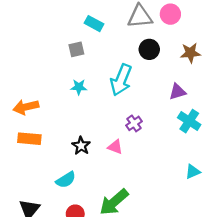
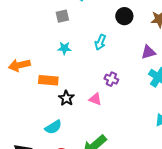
cyan arrow: (121, 80) -> (100, 42), size x0.6
purple cross: (134, 123) -> (111, 79), turned -32
orange rectangle: (29, 139) -> (48, 80), moved

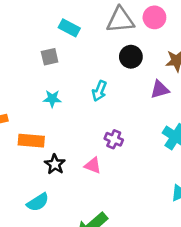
purple triangle: (148, 52) -> (160, 89), moved

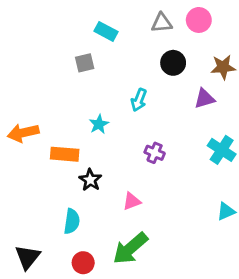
gray triangle: (120, 20) -> (162, 23), size x0.7
cyan star: (52, 99) -> (99, 124), moved, turned -30
pink triangle: (93, 166) -> (132, 201), moved, turned -42
cyan semicircle: (38, 202) -> (72, 221), turned -50

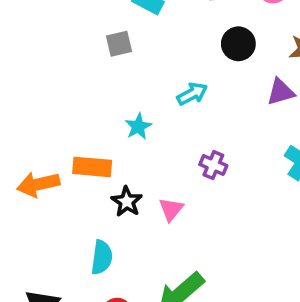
cyan arrow: (139, 100) -> (192, 94), turned -140
orange arrow: (23, 133) -> (38, 184), moved
pink triangle: (132, 201) -> (171, 209), moved, turned -30

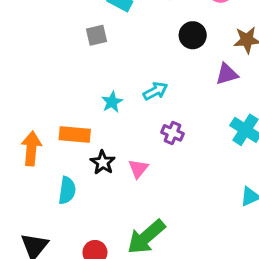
cyan arrow: (192, 94) -> (155, 91), moved
orange arrow: (38, 184) -> (31, 148), turned 108
cyan semicircle: (102, 257) -> (67, 190), moved

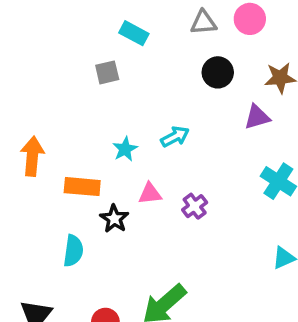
purple cross: (173, 133) -> (195, 206), moved, turned 30
orange arrow: (31, 148) -> (32, 156), moved
pink triangle: (138, 169) -> (150, 194), moved, turned 45

